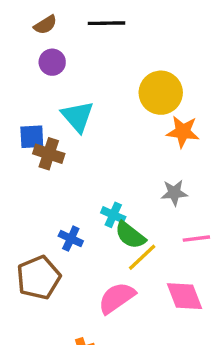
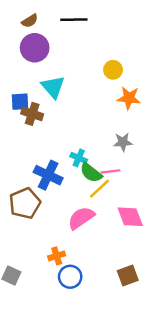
purple circle: (52, 62) -> (35, 48), size x1.5
yellow circle: (161, 93) -> (113, 70), size x0.6
blue cross: (71, 239) -> (48, 175), size x1.6
pink line: (196, 239) -> (111, 171), moved

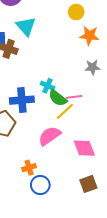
gray star: (123, 142) -> (92, 67), moved
blue cross: (48, 175) -> (22, 100), turned -30
pink diamond: (130, 217) -> (84, 148), moved

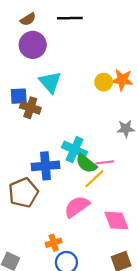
yellow circle: (76, 12) -> (104, 82), moved
orange star: (89, 36) -> (122, 80), moved
cyan cross: (47, 86) -> (75, 150), size x1.5

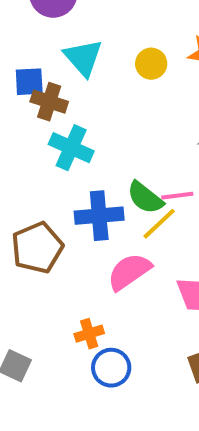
yellow circle: (104, 82) -> (151, 64), moved
cyan cross: (75, 150) -> (71, 148), moved
blue cross: (45, 166) -> (99, 216), moved

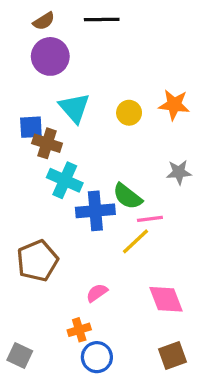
green semicircle: (145, 198) -> (127, 196), moved
blue cross: (99, 216) -> (95, 211), moved
pink semicircle: (129, 272) -> (97, 293), moved, size x0.6

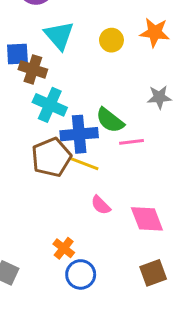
yellow line: (135, 241) -> (84, 163), moved, turned 64
brown pentagon: (37, 261) -> (51, 157), moved
pink semicircle: (97, 293) -> (101, 205), moved, turned -100
orange cross: (79, 330) -> (64, 248), turned -35

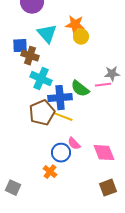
orange star: (155, 32) -> (75, 25), moved
pink line: (132, 142) -> (103, 85), moved
blue circle: (81, 274) -> (61, 153), moved

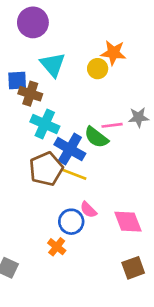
orange star: (75, 25) -> (113, 53), moved
pink line: (103, 85) -> (112, 125), moved
blue cross: (60, 98) -> (70, 149), turned 35

